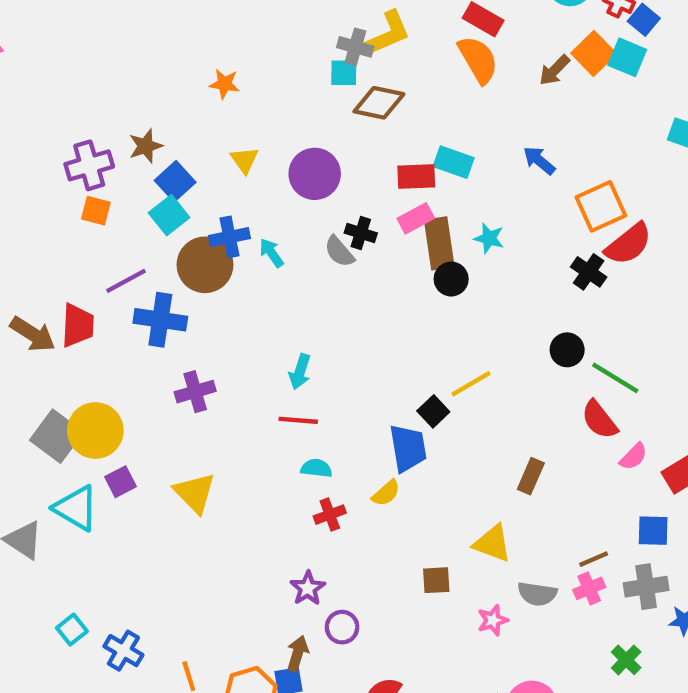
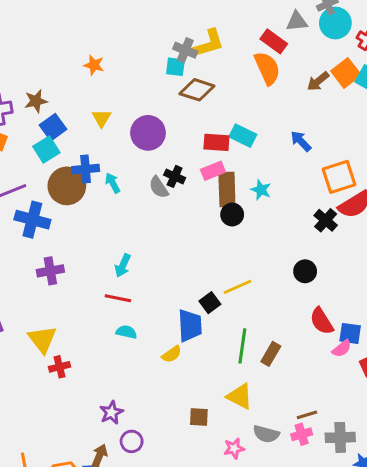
green line: (615, 378) -> (242, 346), moved, turned 60
red cross: (330, 515) -> (60, 367), moved
blue square: (653, 531) -> (350, 333), moved

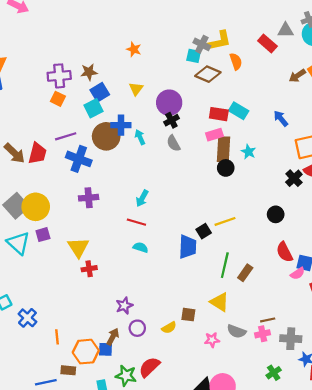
orange semicircle: (267, 68) -> (236, 61), moved, size x0.7
black cross: (175, 176) -> (171, 120), moved, turned 32
yellow semicircle: (172, 354) -> (169, 328), moved

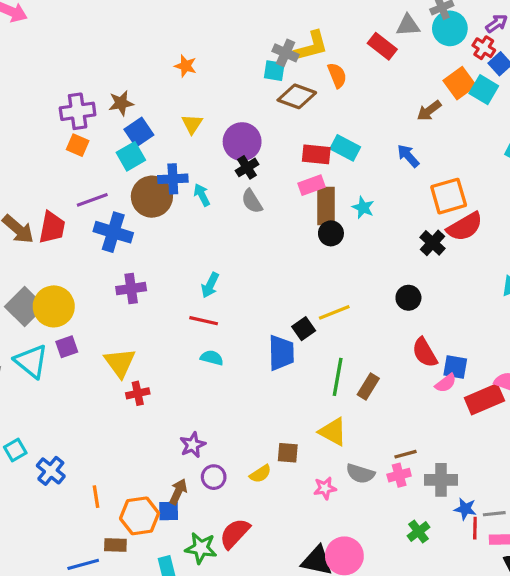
brown arrow: (297, 76) -> (429, 111), moved

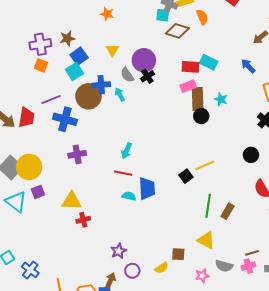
gray semicircle: (252, 201) -> (127, 75), moved
blue trapezoid: (281, 353) -> (147, 188), moved
yellow triangle: (120, 363) -> (72, 201), turned -50

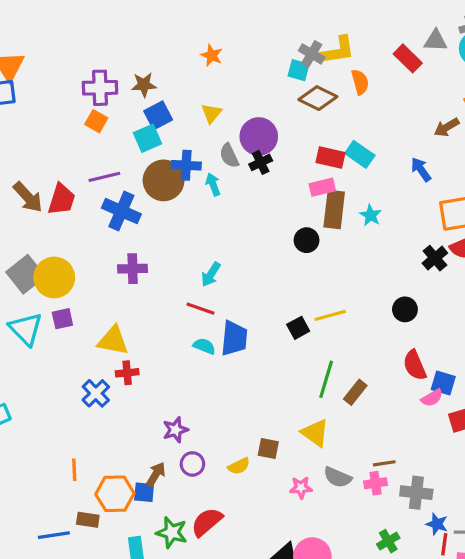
black circle: (201, 116) -> (307, 240), moved
blue cross: (30, 270) -> (96, 393), moved

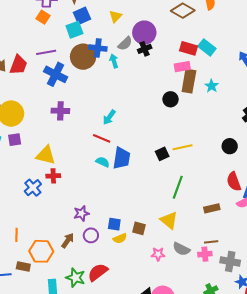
gray semicircle: (229, 156) -> (125, 44), turned -112
brown rectangle: (355, 392) -> (212, 208), moved, turned 35
blue square: (144, 492) -> (114, 224), moved

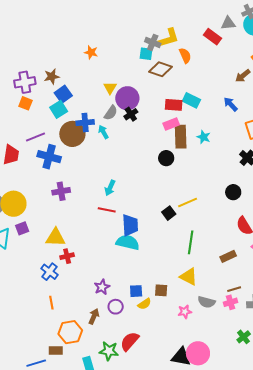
yellow triangle: (115, 16) -> (110, 88), moved
cyan semicircle: (103, 162) -> (128, 242), moved, size x1.6
orange line: (17, 235) -> (51, 303), moved

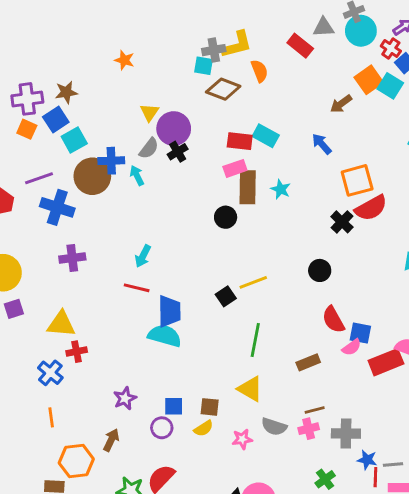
gray cross: (153, 42) -> (214, 50), turned -35
blue square: (63, 94) -> (56, 120), moved
yellow semicircle: (144, 304) -> (204, 428), moved
purple circle: (116, 307) -> (162, 428), moved

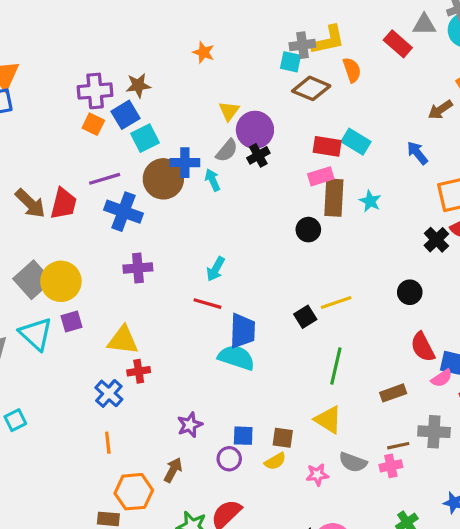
gray cross: (346, 434) -> (434, 432), moved

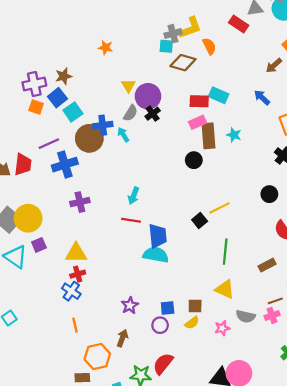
blue cross: (123, 212) -> (65, 165), turned -30
red cross: (139, 371) -> (78, 274), moved

